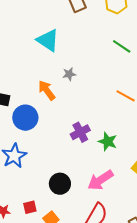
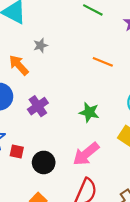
purple cross: (80, 132) -> (38, 106), moved
red square: (30, 207) -> (17, 151), moved, turned 32

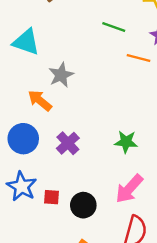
gray star: (41, 45) -> (61, 75), size x1.5
orange line: (103, 62) -> (139, 58), moved

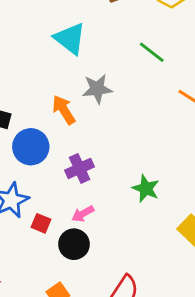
green line: (114, 27) -> (152, 52), moved
pink arrow: (129, 189) -> (83, 214), moved, size x0.6

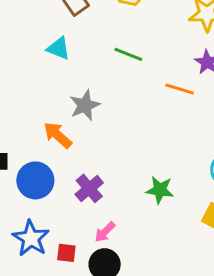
cyan triangle: (70, 39) -> (59, 48), moved, size x0.7

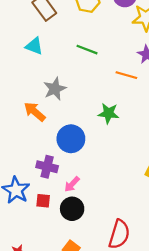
blue circle: (35, 180) -> (71, 139), moved
purple cross: (89, 188) -> (47, 167), moved, turned -35
green star: (160, 190) -> (108, 113), moved

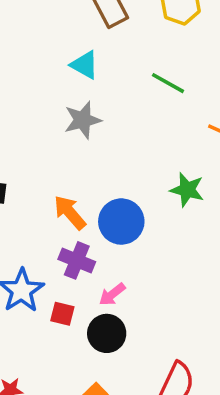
gray star: (55, 89) -> (83, 120), moved
orange arrow: (35, 112) -> (70, 212), moved

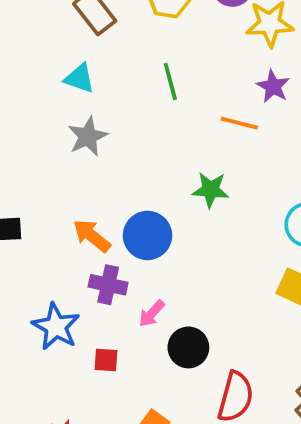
green line: (168, 83) -> (170, 81), turned 56
red square: (62, 314) -> (106, 360), moved
black circle: (107, 333) -> (188, 347), moved

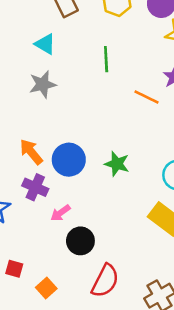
green star: (211, 190) -> (117, 164), moved
red square: (106, 360) -> (14, 269), moved

